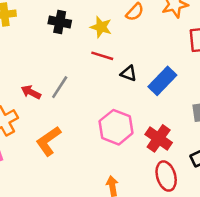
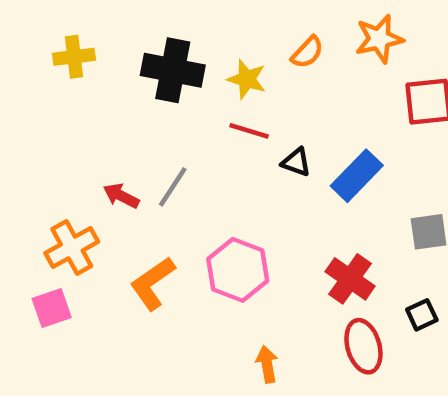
black cross: (60, 22) -> (173, 70), size x1.5
pink hexagon: (116, 127) -> (238, 270), moved

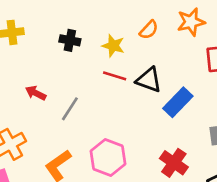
black cross: (173, 70) -> (70, 40), size x0.6
black triangle: (296, 162) -> (149, 80), moved, size x1.5
red arrow: (121, 196) -> (36, 93), moved

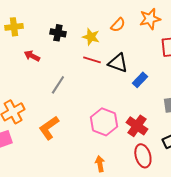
red arrow: (36, 93) -> (32, 56), moved
blue rectangle: (178, 102) -> (140, 80), size x0.7
pink hexagon: (108, 158) -> (104, 122), moved

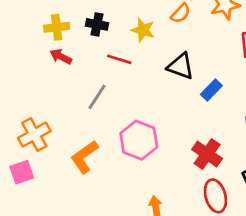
yellow cross: (14, 27) -> (57, 27), moved
red line: (92, 60) -> (119, 59), moved
pink hexagon: (104, 122) -> (139, 140), moved

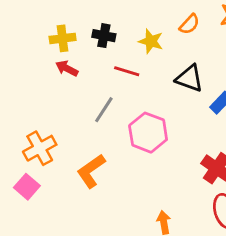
pink hexagon: (139, 140) -> (148, 133), moved
pink square: (22, 172) -> (27, 187), turned -30

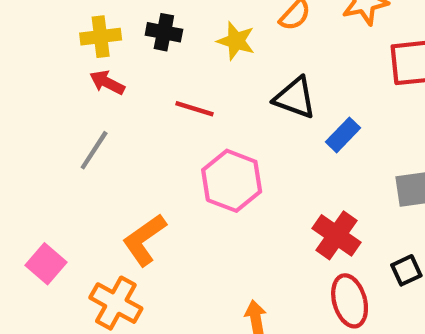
red line: (127, 71) -> (195, 109), moved
gray line: (104, 110) -> (94, 150), moved
orange cross: (40, 148) -> (116, 303), moved, turned -32

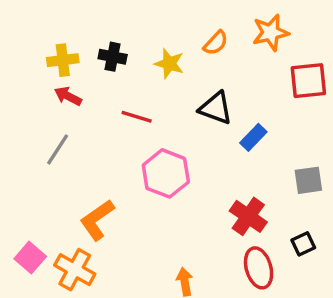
pink square: (46, 264) -> (30, 258), moved

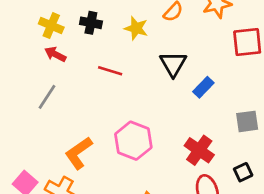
yellow cross: (63, 60) -> (51, 26), turned 30
black triangle: (216, 108) -> (173, 64), turned 40
pink hexagon: (166, 173) -> (133, 141), moved

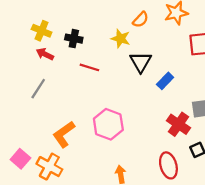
black cross: (91, 23) -> (74, 39), moved
yellow star: (136, 28) -> (121, 39), moved
red cross: (199, 150) -> (178, 124), moved

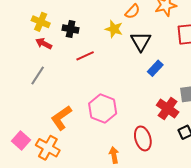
black triangle: (141, 62) -> (141, 41), moved
red line: (89, 67) -> (85, 56), turned -42
red ellipse: (168, 165) -> (143, 138), moved

